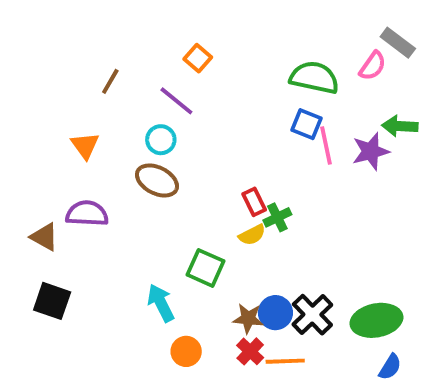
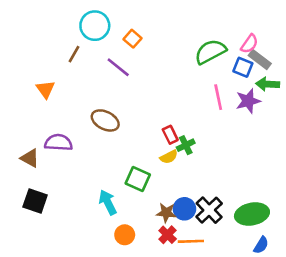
gray rectangle: (398, 43) -> (260, 59), moved
green semicircle: (314, 78) -> (210, 52), turned -40
blue square: (307, 124) -> (243, 67), moved
cyan circle: (161, 140) -> (95, 26), moved, size x1.5
orange triangle: (85, 146) -> (45, 89), moved

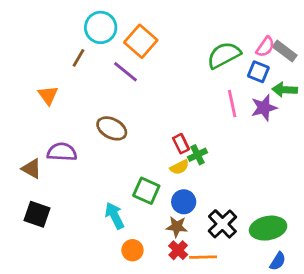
orange square: (132, 39) -> (141, 41), size x1.6
gray rectangle: (260, 59) -> (285, 51), moved
blue circle: (184, 209) -> (184, 202), moved

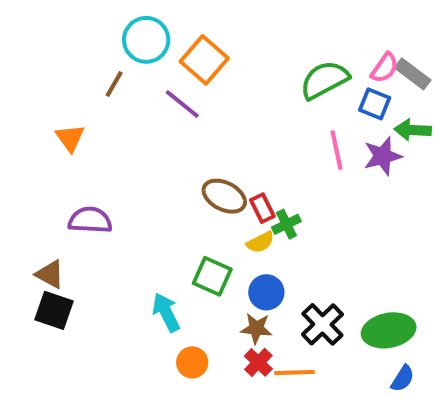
brown ellipse: (112, 128) -> (224, 196), moved
brown triangle: (31, 169) -> (50, 274), moved

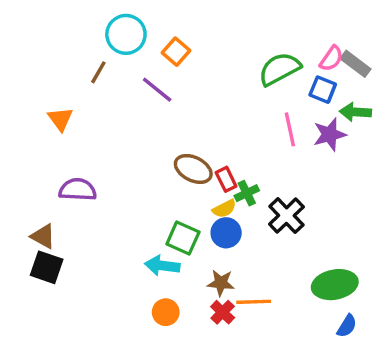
orange square: (204, 60) -> (176, 52), size x0.7
blue circle: (266, 292) -> (226, 233), moved
cyan arrow: (166, 312) -> (162, 266), moved, turned -56
black cross: (322, 324) -> (286, 216), moved
orange line: (294, 372) -> (254, 302), moved

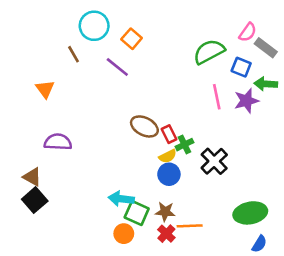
pink semicircle: (331, 59) -> (248, 32), moved
brown line: (98, 72) -> (73, 54), turned -60
green square: (183, 238) -> (137, 213), moved
black square: (47, 267) -> (35, 200), turned 30

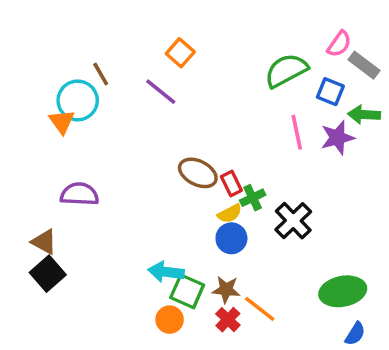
cyan circle: (94, 26) -> (78, 100), moved
orange line: (190, 226) -> (260, 309), turned 40

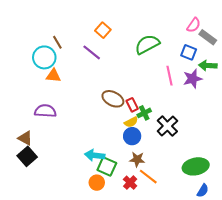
green semicircle: (286, 70) -> (147, 44), moved
orange triangle: (62, 122) -> (53, 76), moved, turned -49
brown star: (226, 290) -> (137, 159), moved

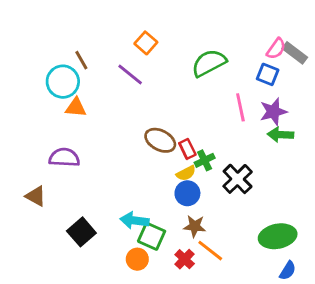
pink semicircle: (194, 25) -> (276, 49), moved
green arrow: (208, 66) -> (280, 135), moved
black square: (27, 156) -> (81, 232), moved

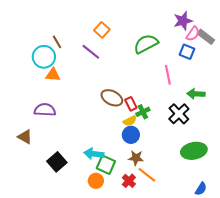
purple star: (273, 112) -> (183, 21), moved
black cross: (238, 179) -> (179, 114), moved
green ellipse: (278, 236) -> (194, 151), moved

